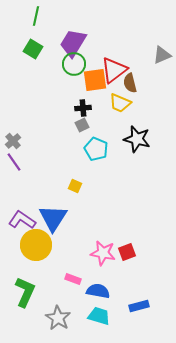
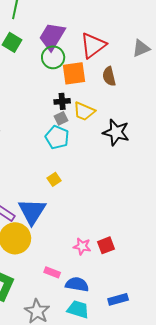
red triangle: (114, 70) -> (93, 45), moved
yellow trapezoid: (120, 103) -> (84, 111), moved
cyan pentagon: (96, 149) -> (57, 137), moved
yellow square: (75, 186) -> (54, 179), turned 32
pink star: (103, 253) -> (82, 246), size x0.7

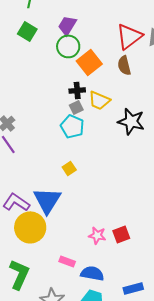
purple trapezoid: (52, 36) -> (67, 25), size x0.7
red triangle: (93, 45) -> (129, 36), moved
orange square: (74, 73) -> (89, 62), turned -30

